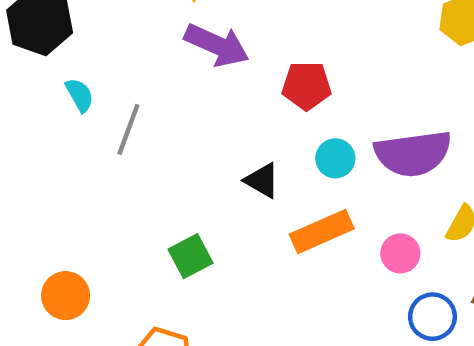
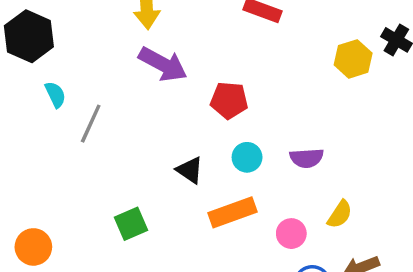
purple semicircle: (413, 154) -> (307, 158), size x0.6

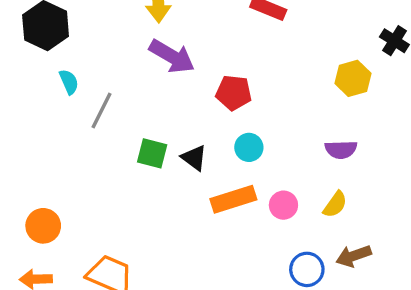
yellow hexagon: (353, 59) -> (353, 78), moved
purple semicircle: (307, 158) -> (341, 150), moved
green square: (131, 224) -> (152, 153), moved, turned 36
pink circle: (291, 234) -> (283, 205), moved

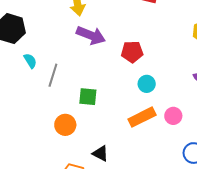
black triangle: (194, 158) -> (100, 153), moved
orange circle: (43, 226) -> (65, 125), moved

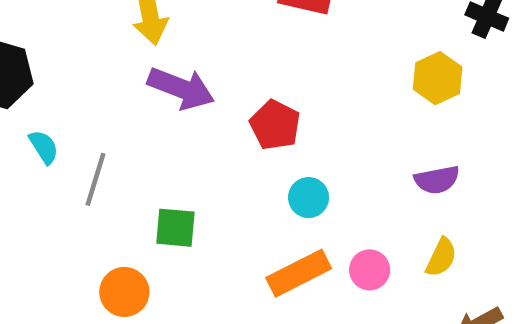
red pentagon: (132, 52) -> (275, 125), turned 30

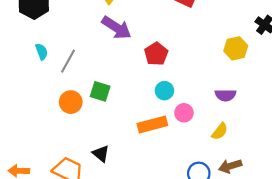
cyan semicircle: (44, 147) -> (42, 52), moved
pink circle: (370, 270) -> (184, 113), moved
orange circle: (124, 292) -> (71, 102), moved

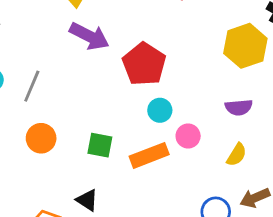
yellow hexagon: (236, 48) -> (245, 46), size x1.4
red pentagon: (156, 54) -> (144, 64), size x1.4
green square: (100, 91) -> (100, 145), moved

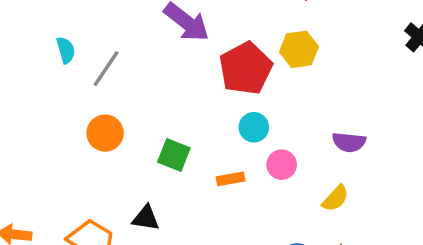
yellow hexagon: (245, 46) -> (299, 49), moved, size x0.7
orange rectangle: (149, 155) -> (231, 179), size x0.6
black triangle: (87, 200) -> (146, 218), turned -35

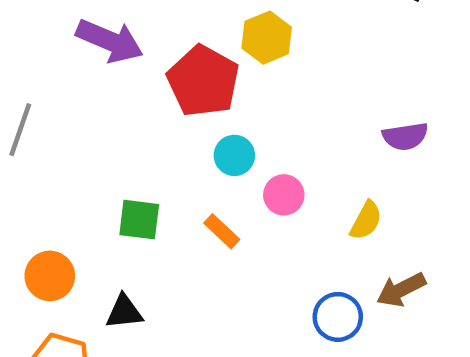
orange circle: (105, 133) -> (50, 276), moved
purple semicircle: (349, 142) -> (405, 136), moved
orange rectangle: (231, 179) -> (222, 231), turned 68

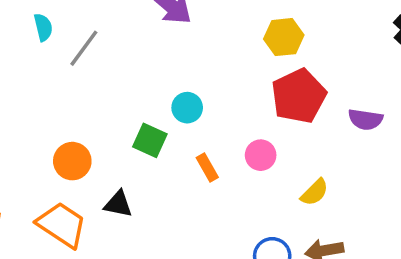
red pentagon: (203, 81) -> (299, 96), moved
purple semicircle: (405, 136) -> (365, 119), moved
cyan circle: (234, 155) -> (187, 108), moved

